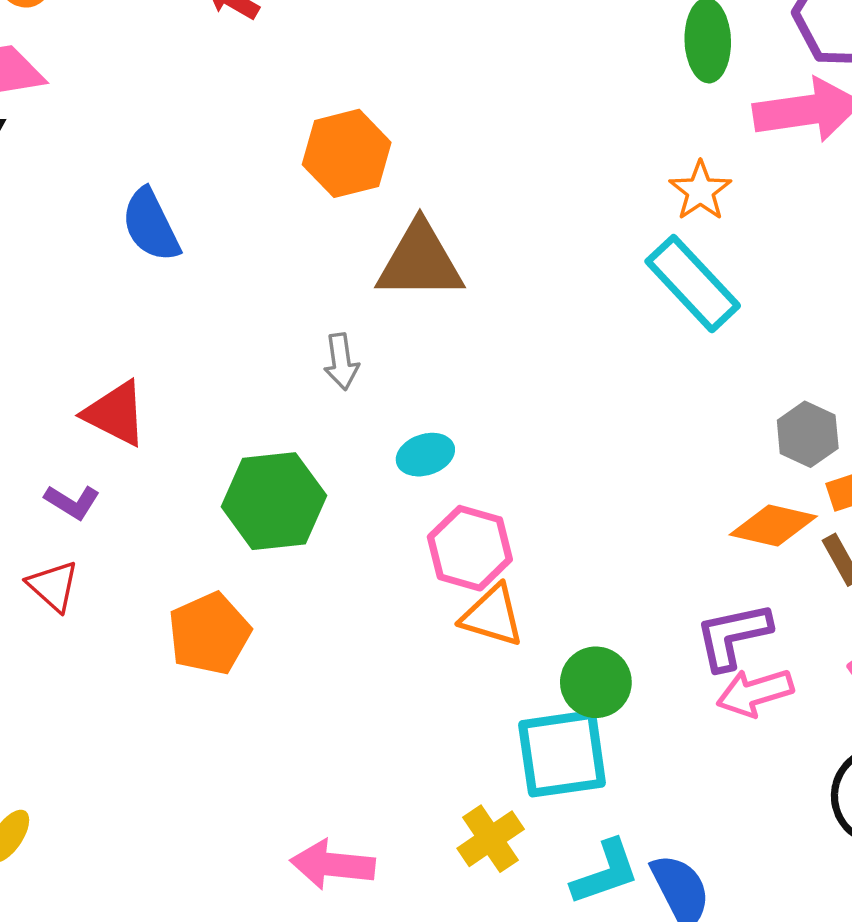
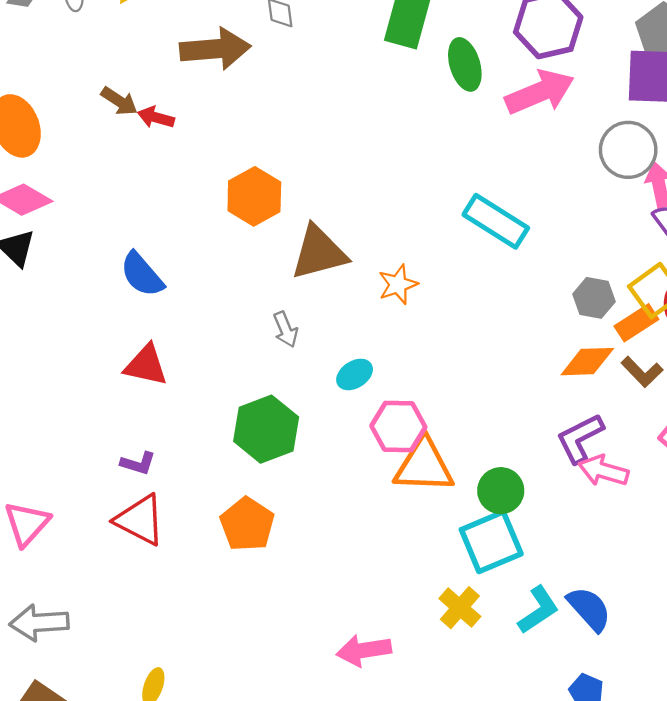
orange star: (700, 191) -> (398, 284), moved, turned 30
red triangle: (115, 413) -> (146, 365), moved
red triangle: (53, 586) -> (140, 520), size x1.5
orange triangle: (492, 616) -> (424, 466), size x1.4
pink arrow: (755, 693) -> (603, 471), turned 48

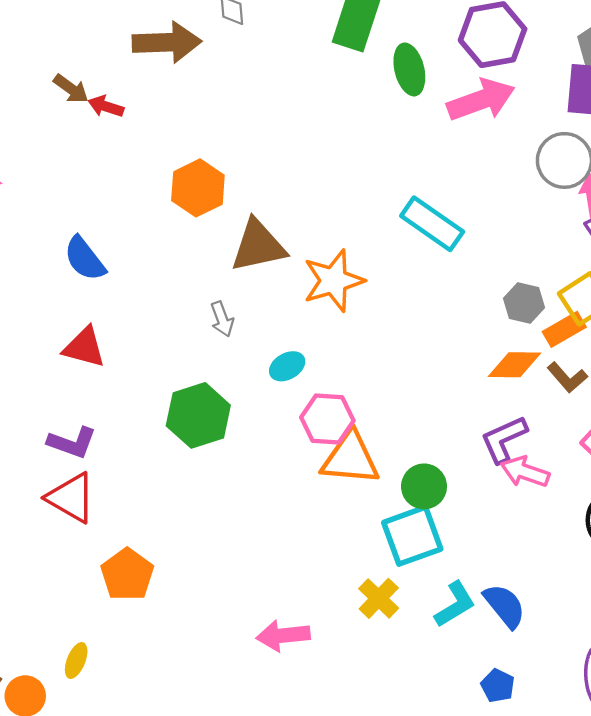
orange star: (398, 284) -> (334, 281), size x1.6
purple L-shape: (138, 463) -> (72, 443), size x1.4
orange pentagon: (247, 524) -> (127, 574), moved

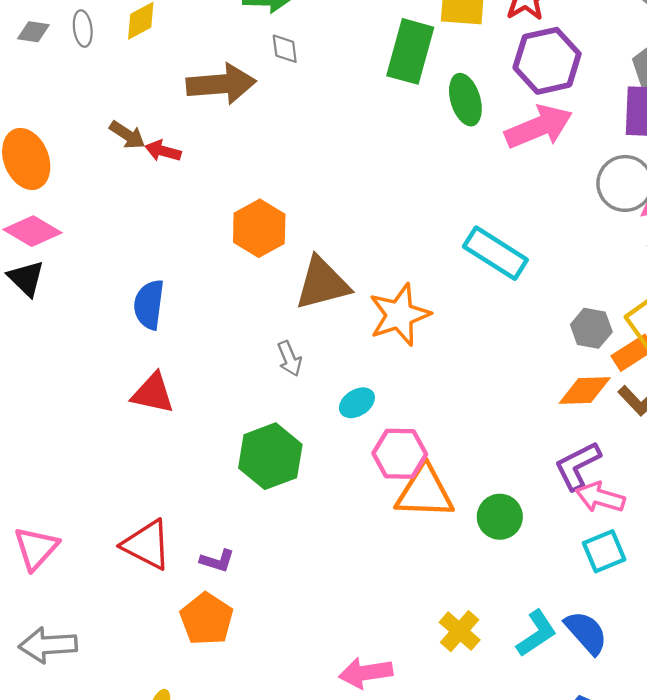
blue semicircle: (85, 259) -> (149, 305), turned 48
purple L-shape: (72, 443) -> (217, 561), moved, size x0.7
cyan square: (412, 536) -> (604, 551), moved, size x0.7

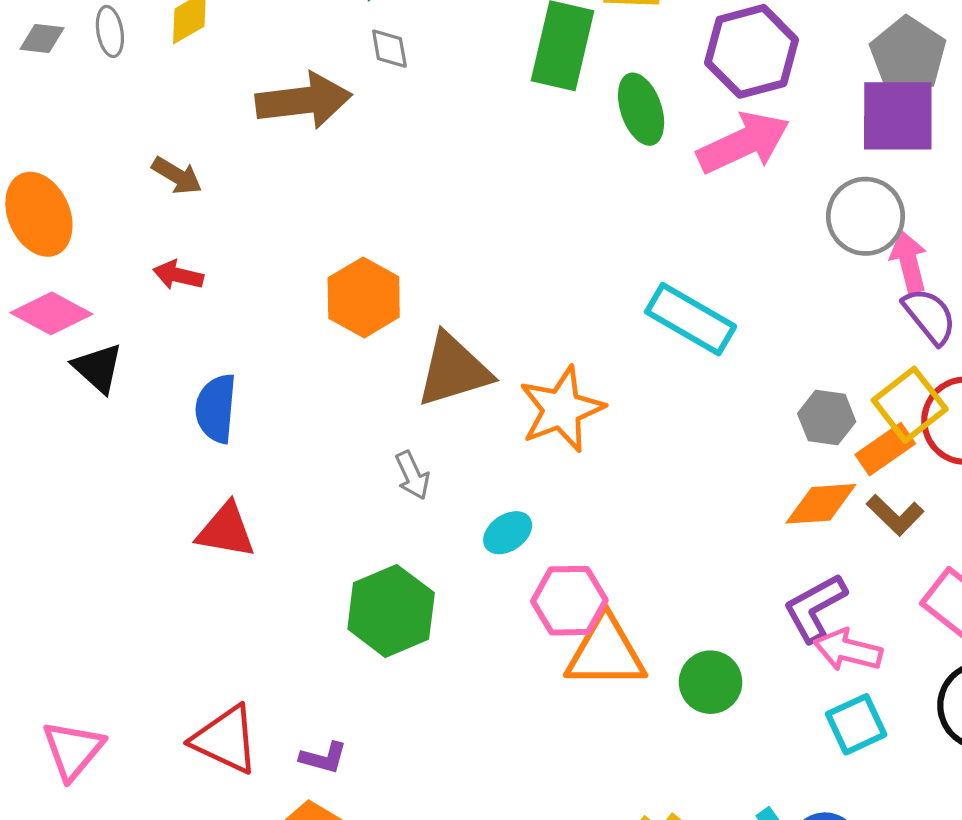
red arrow: (163, 151) -> (178, 275), moved
black triangle: (26, 278) -> (98, 368), moved

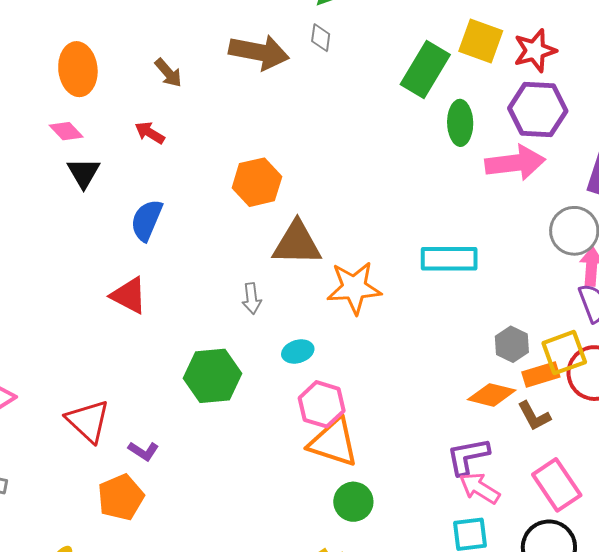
pink diamond: (51, 313) -> (66, 131), size x0.7
cyan rectangle: (691, 319) -> (449, 259), turned -48
green circle: (711, 682) -> (353, 502), moved

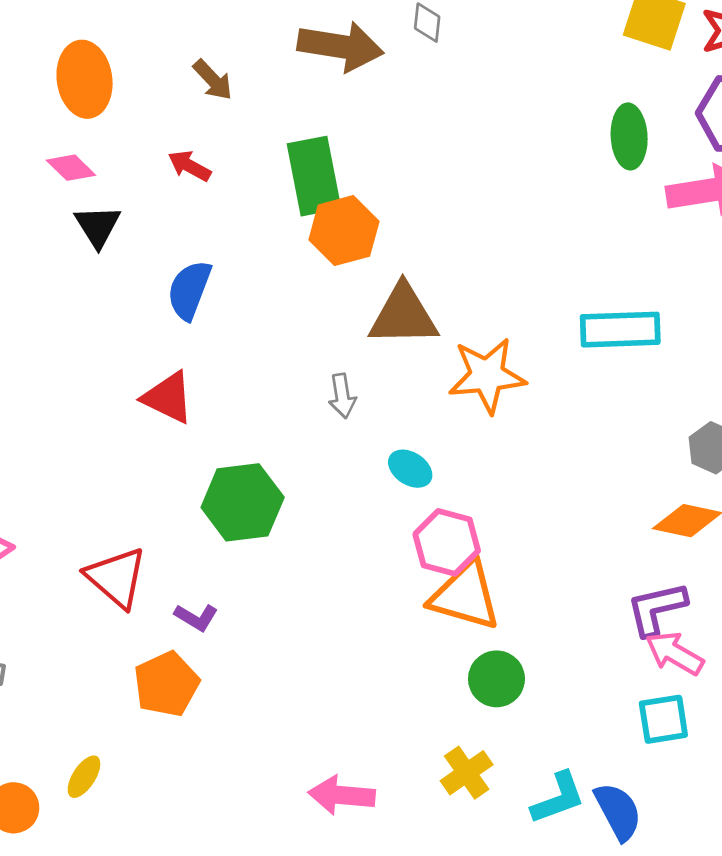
green rectangle: (425, 69) -> (314, 176), moved, turned -40
cyan ellipse: (298, 351) -> (410, 469), turned 52
green hexagon: (213, 376) -> (243, 502), moved

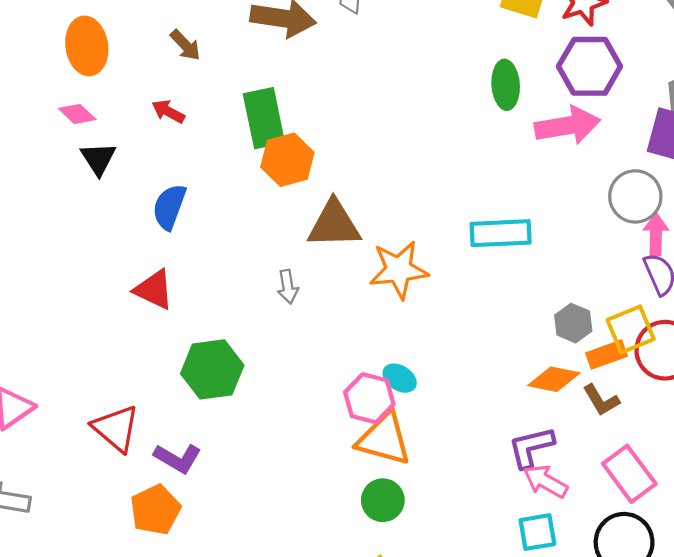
cyan ellipse: (410, 469) -> (400, 378), moved
purple L-shape: (196, 617) -> (178, 458), size x1.4
green circle: (496, 679) -> (383, 500), moved

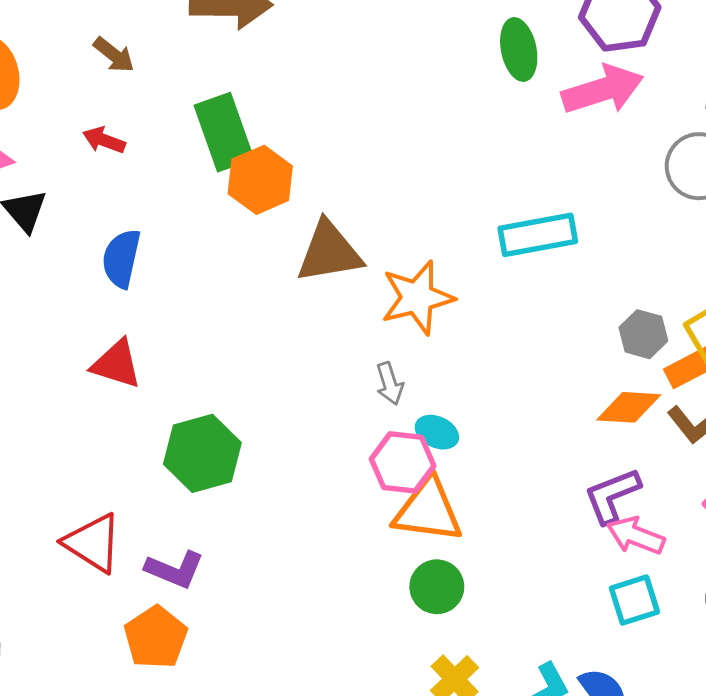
gray arrow: (288, 287) -> (390, 384), moved

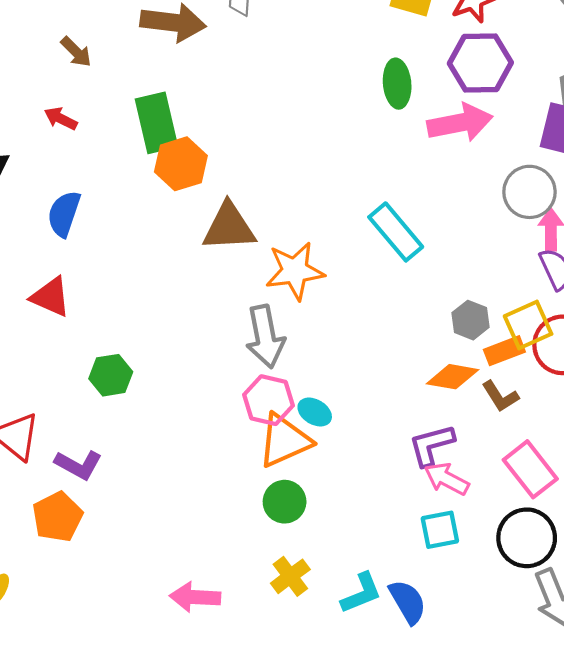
cyan rectangle: (538, 235) -> (396, 232), turned 54
gray arrow: (390, 384) -> (265, 337), size x1.8
cyan ellipse: (437, 432) -> (315, 412), moved
green hexagon: (202, 453) -> (111, 375), size x0.7
orange triangle: (428, 511) -> (284, 441), turned -38

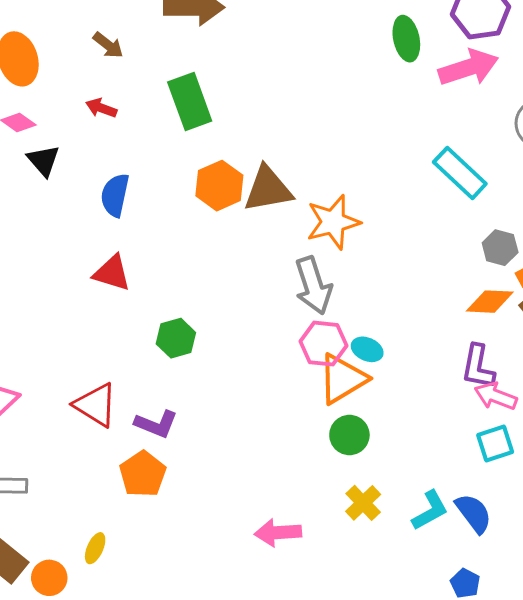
orange hexagon: (181, 164) -> (219, 186), moved
cyan rectangle: (396, 232) -> (460, 173), moved
purple L-shape: (431, 445) -> (478, 367), turned -57

